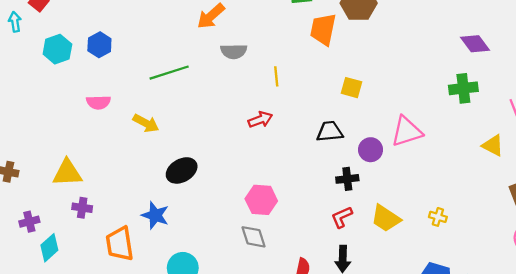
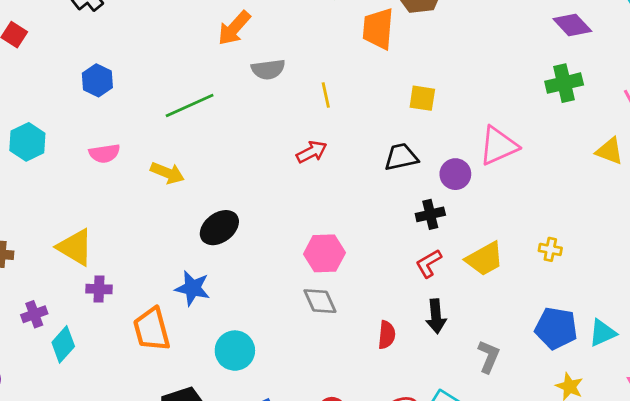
cyan hexagon: (57, 49) -> (27, 142), moved
yellow triangle: (67, 173) -> (75, 247), turned 40
yellow trapezoid: (386, 218) -> (485, 259), turned -56

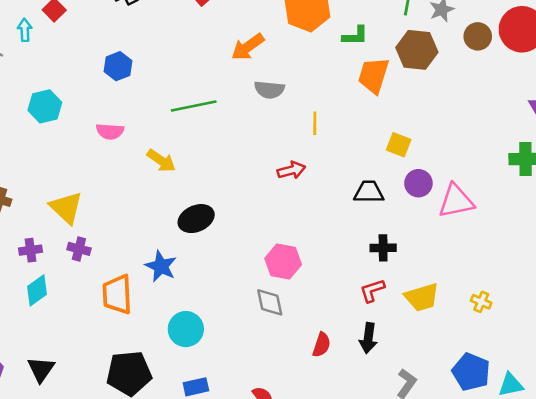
purple circle: (455, 174) -> (418, 183), moved
purple cross: (34, 314) -> (30, 250), moved

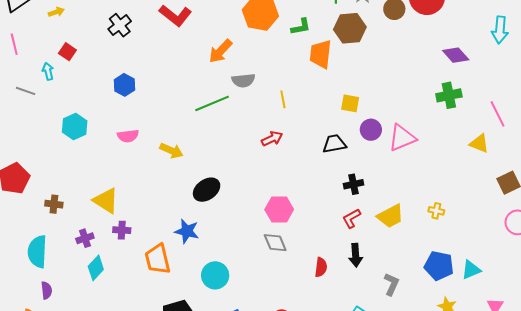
green line: (194, 106) -> (212, 103), moved

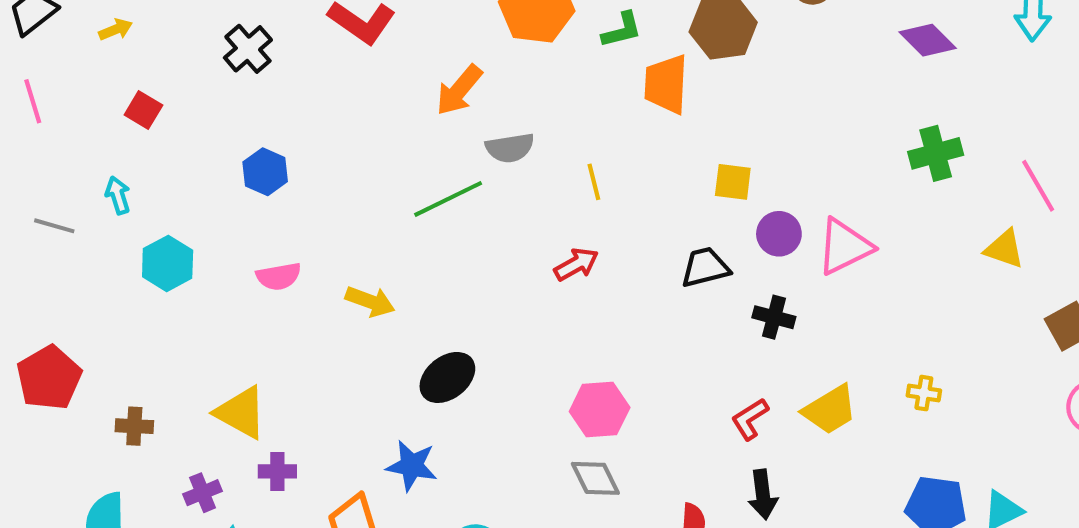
purple diamond: (456, 55) -> (928, 40), moved
cyan arrow: (48, 71) -> (118, 195), moved
gray line: (26, 91) -> (54, 226), moved
black cross: (353, 184) -> (774, 317), moved, turned 30

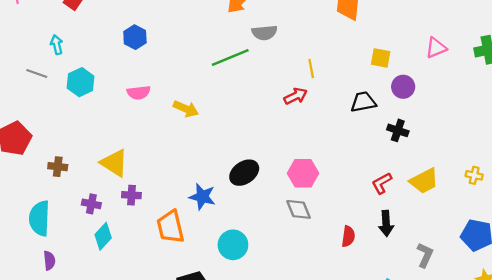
yellow line: (594, 182) -> (311, 68), moved
gray line: (54, 226) -> (37, 73), moved
pink triangle: (844, 247) -> (436, 48), moved, size x0.7
black ellipse: (447, 377) -> (244, 173), moved
purple cross: (203, 493) -> (91, 204), turned 30

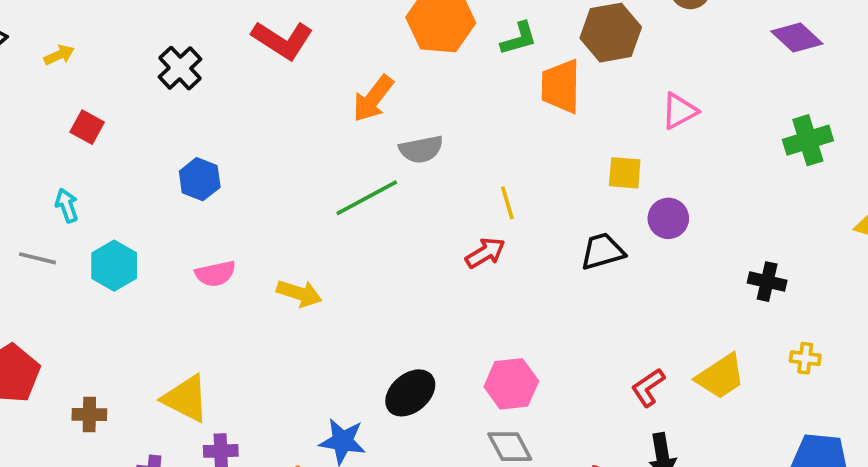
pink triangle: (436, 48) -> (679, 111), moved
black cross: (398, 130) -> (767, 282), moved

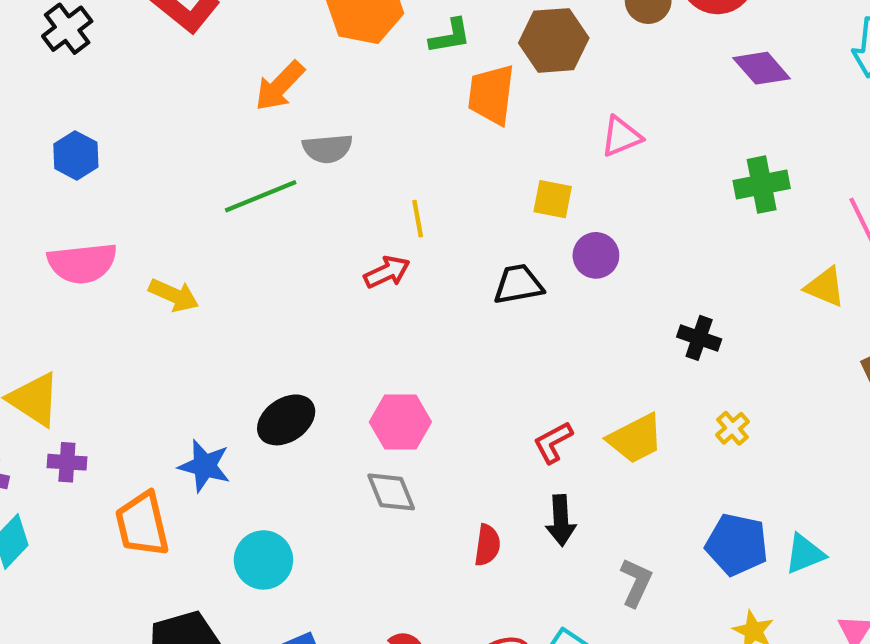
pink semicircle: (215, 274) -> (82, 263), size x1.5
yellow cross: (805, 358) -> (732, 428), turned 36

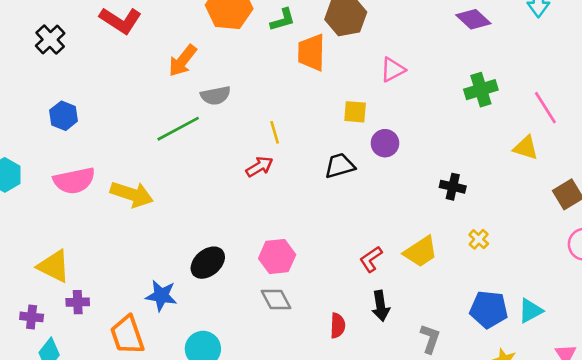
yellow arrow: (174, 295) -> (132, 194), size x1.4

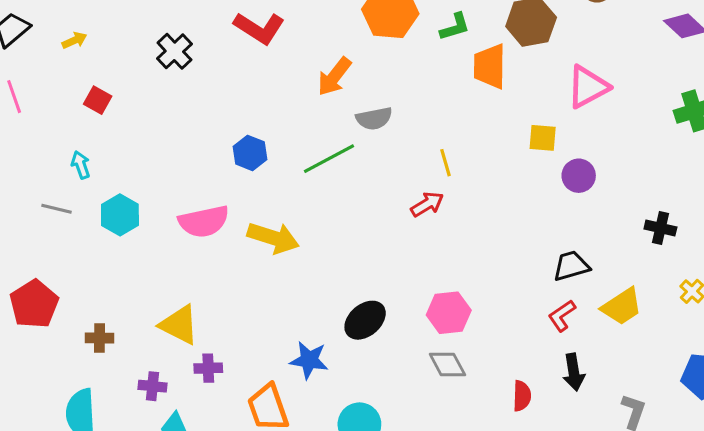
pink triangle: (393, 70) -> (588, 87), size x1.4
blue hexagon: (64, 116) -> (250, 153), moved
black trapezoid: (340, 166) -> (571, 266), moved

